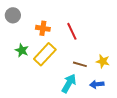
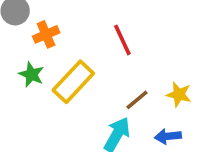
orange cross: (43, 28) -> (46, 34), moved, turned -32
brown line: (80, 64) -> (137, 100), turned -56

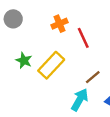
orange cross: (46, 34) -> (60, 24), moved

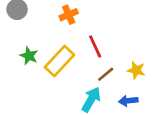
red line: (83, 38) -> (95, 46), moved

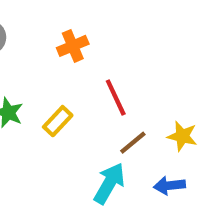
yellow rectangle: (59, 61) -> (58, 121), size x0.6

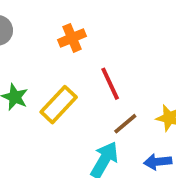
yellow rectangle: (58, 121) -> (59, 105), size x1.4

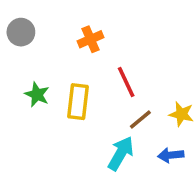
yellow rectangle: (59, 105) -> (78, 102), turned -36

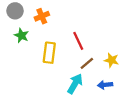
orange cross: (90, 39) -> (42, 16), moved
green star: (37, 94) -> (21, 35), moved

